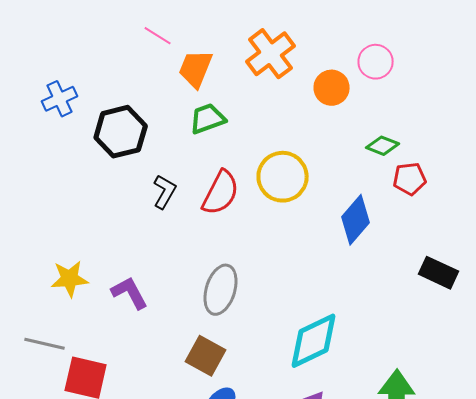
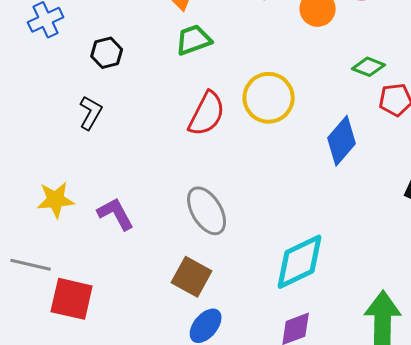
black hexagon: (121, 132) -> (107, 53), size x0.6
black L-shape: (165, 192) -> (91, 113), moved
gray ellipse: (221, 290) -> (207, 211), turned -48

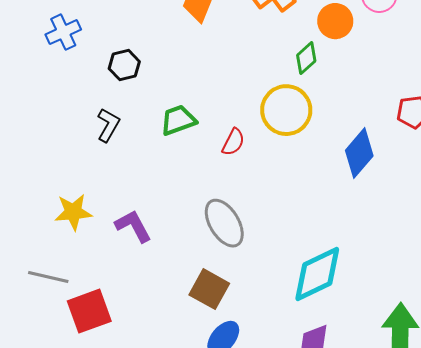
green trapezoid: (194, 40) -> (178, 120), moved
green diamond: (369, 67) -> (306, 58), moved, turned -64
red semicircle: (207, 114) -> (233, 142), moved, size x0.6
red square: (72, 299) -> (89, 311), turned -33

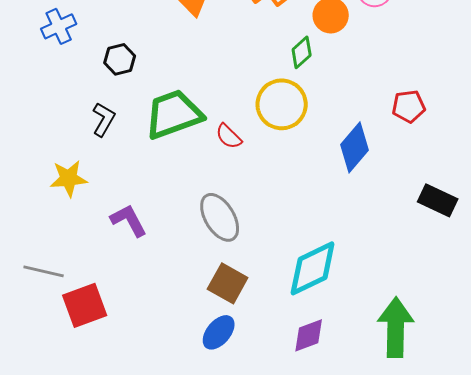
green trapezoid: (178, 120) -> (174, 114), size x1.6
red semicircle: (233, 142) -> (229, 136), turned 108
yellow star: (73, 212) -> (69, 178), moved
brown square: (209, 289) -> (228, 283), moved

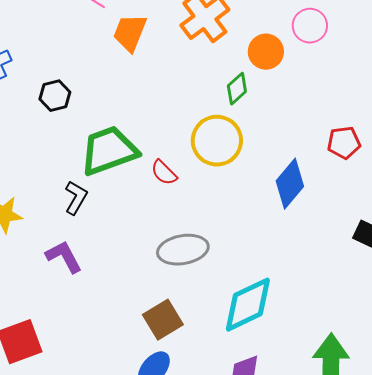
black L-shape: (104, 119) -> (76, 198), moved
gray ellipse: (220, 217) -> (183, 250), moved, turned -69
brown square: (228, 283) -> (163, 320), turned 30

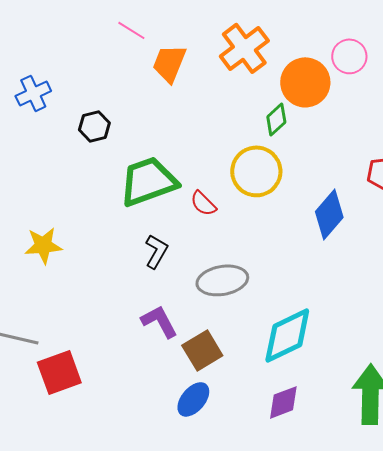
orange circle: (266, 52) -> (305, 82), size x1.4
black L-shape: (76, 198) -> (156, 251), moved
purple L-shape: (64, 257) -> (159, 321), moved

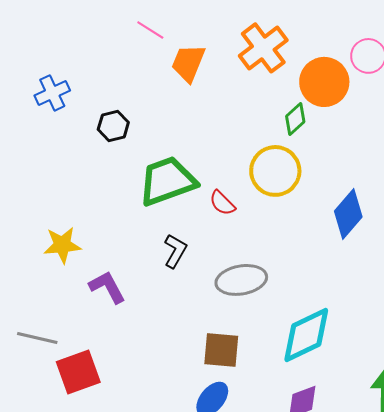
purple L-shape: (159, 321) -> (107, 287), moved
brown square: (202, 350) -> (221, 350), turned 36

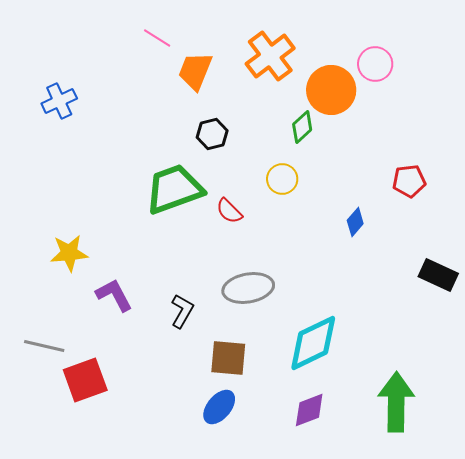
black hexagon: (113, 126) -> (212, 134), moved
yellow circle: (275, 171) -> (282, 179), size x0.6
blue diamond: (348, 214) -> (355, 222), size x0.6
black L-shape: (175, 251) -> (182, 311), moved

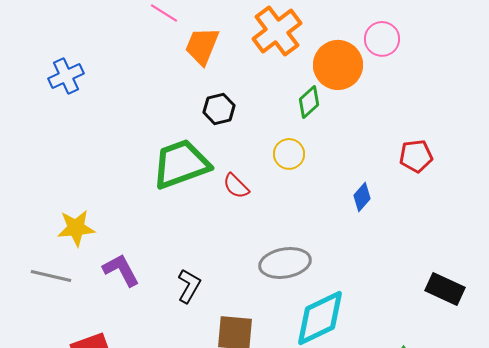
black rectangle: (438, 275) -> (445, 289), moved
gray ellipse: (248, 288) -> (285, 263), moved
gray line: (44, 346) -> (51, 276), moved

